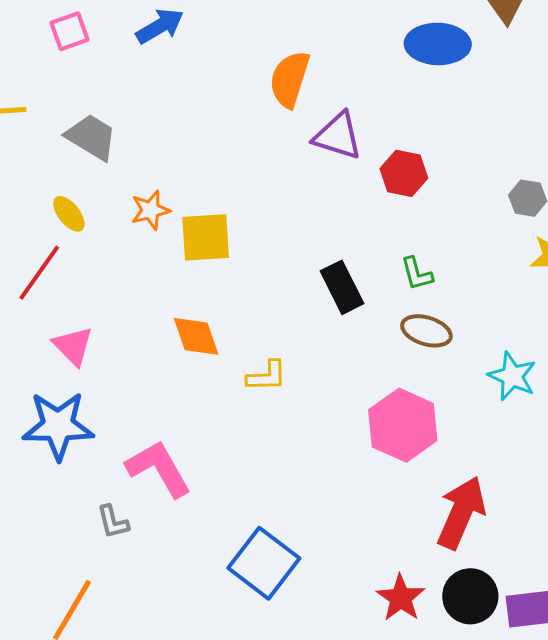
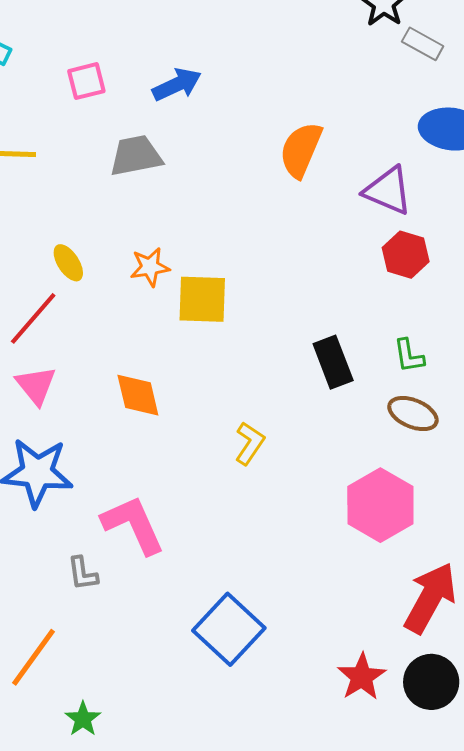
purple triangle: (338, 136) -> (388, 191), moved
gray trapezoid: (91, 137) -> (136, 156), moved, turned -48
orange diamond: (196, 336) -> (138, 395), moved
pink triangle: (73, 346) -> (36, 385), moved
yellow L-shape: (267, 376) -> (250, 443), turned -60

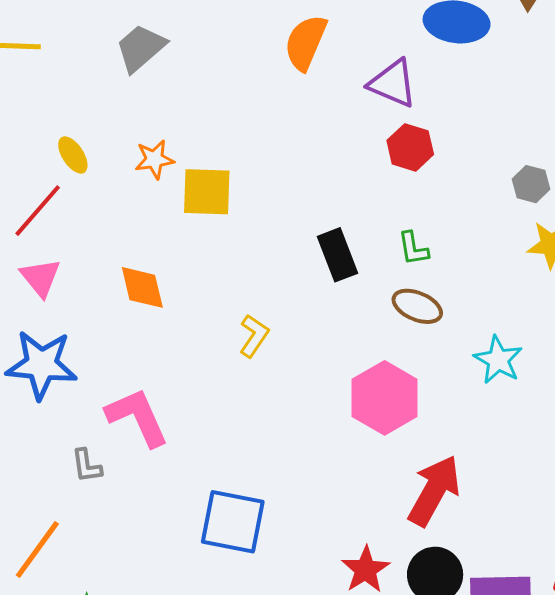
gray trapezoid: (136, 156) -> (141, 48), turned -30
blue square: (229, 629) -> (233, 522), turned -32

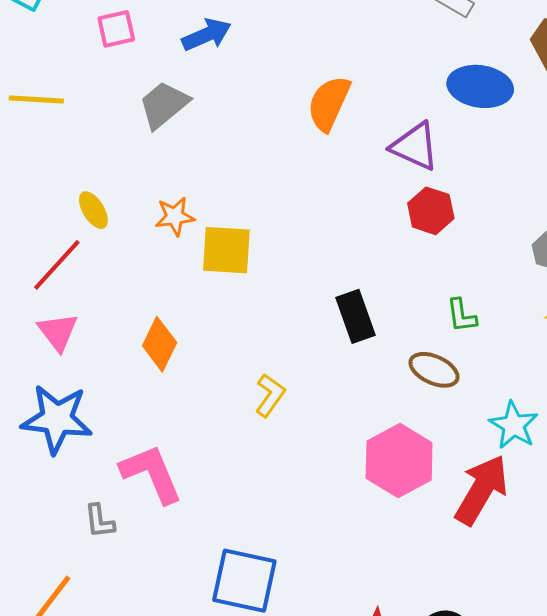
green L-shape: (413, 248) -> (462, 316), moved
orange diamond: (142, 287) -> (160, 344), turned 38
red arrow: (434, 491) -> (482, 490), moved

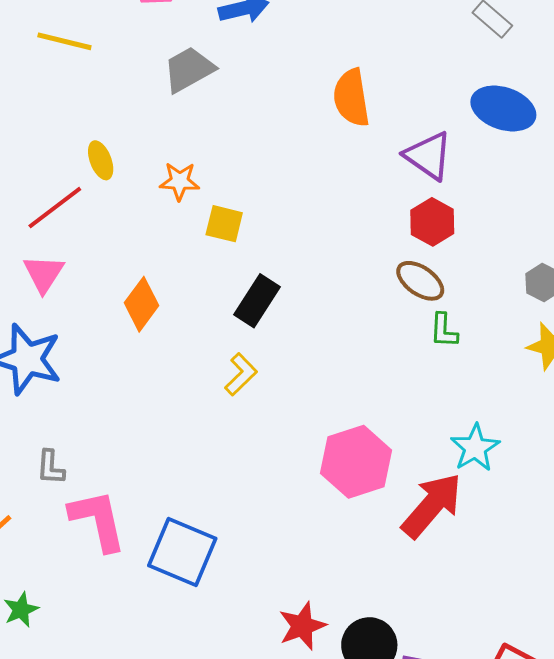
orange semicircle: (329, 103) -> (351, 98), turned -44
yellow square: (226, 250) -> (224, 224), size x0.7
black rectangle: (356, 316) -> (257, 301), moved, turned 42
brown ellipse: (434, 370) -> (420, 281), moved
pink L-shape: (151, 474) -> (98, 520), moved

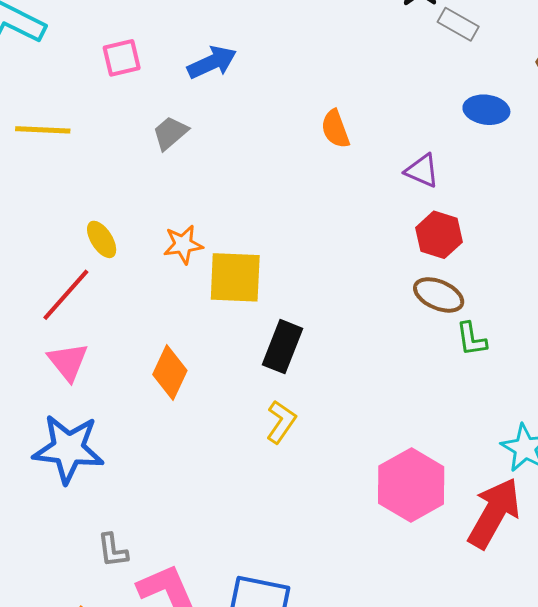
gray trapezoid: (189, 69) -> (170, 133), size x0.7
orange semicircle: (351, 98) -> (335, 129), size x0.7
blue ellipse: (503, 108) -> (486, 110), size x0.7
purple triangle: (428, 156) -> (422, 171), size x0.7
yellow square: (224, 224) -> (235, 277), size x1.5

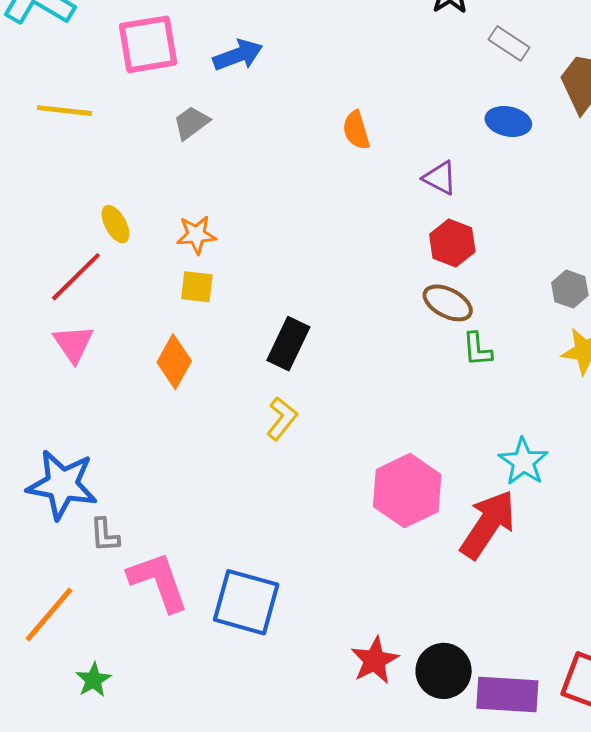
gray rectangle: (458, 24) -> (509, 43), moved
pink square: (122, 58) -> (148, 44), size x1.6
yellow square: (235, 277) -> (197, 287), moved, size x0.6
blue star: (68, 449) -> (62, 485), moved

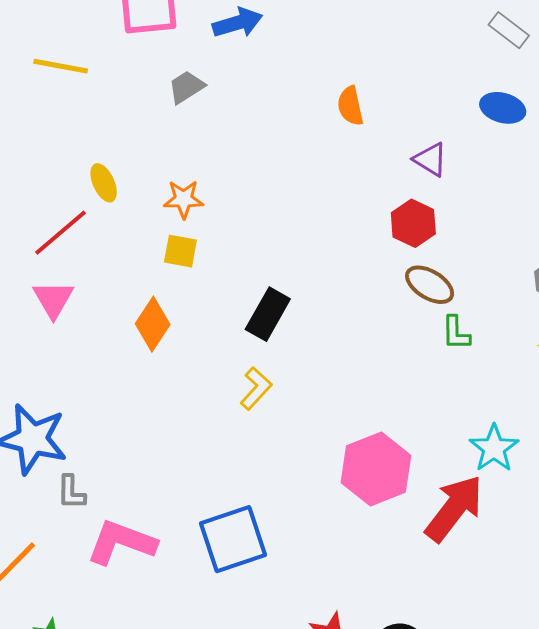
red hexagon: (452, 243) -> (413, 223), moved
pink L-shape: (158, 581) -> (121, 542), turned -54
blue square: (246, 602) -> (233, 539), moved, turned -38

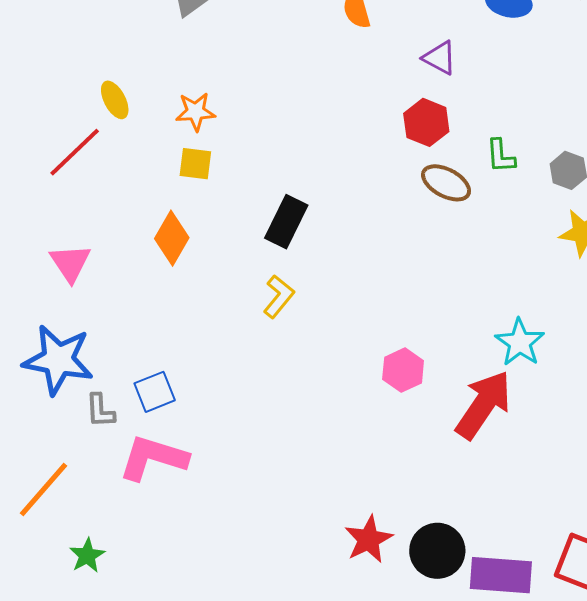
pink triangle: (53, 299) -> (70, 263), moved
green L-shape: (456, 333) -> (501, 156), moved
pink hexagon: (376, 469) -> (403, 370), size x0.6
blue square: (233, 539) -> (155, 392), moved, size x0.6

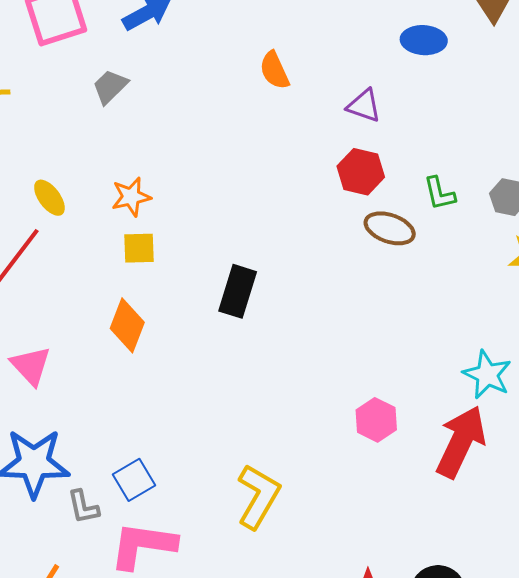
yellow L-shape: (279, 296) -> (258, 496), moved, size x1.5

